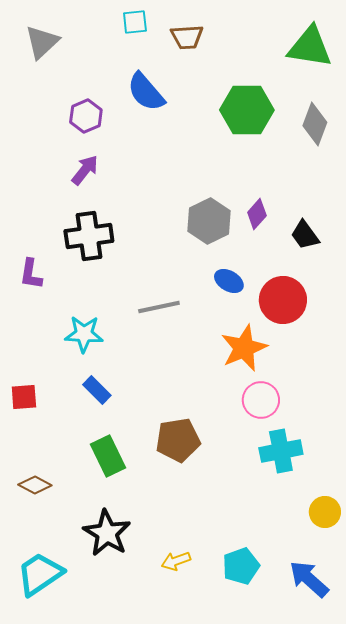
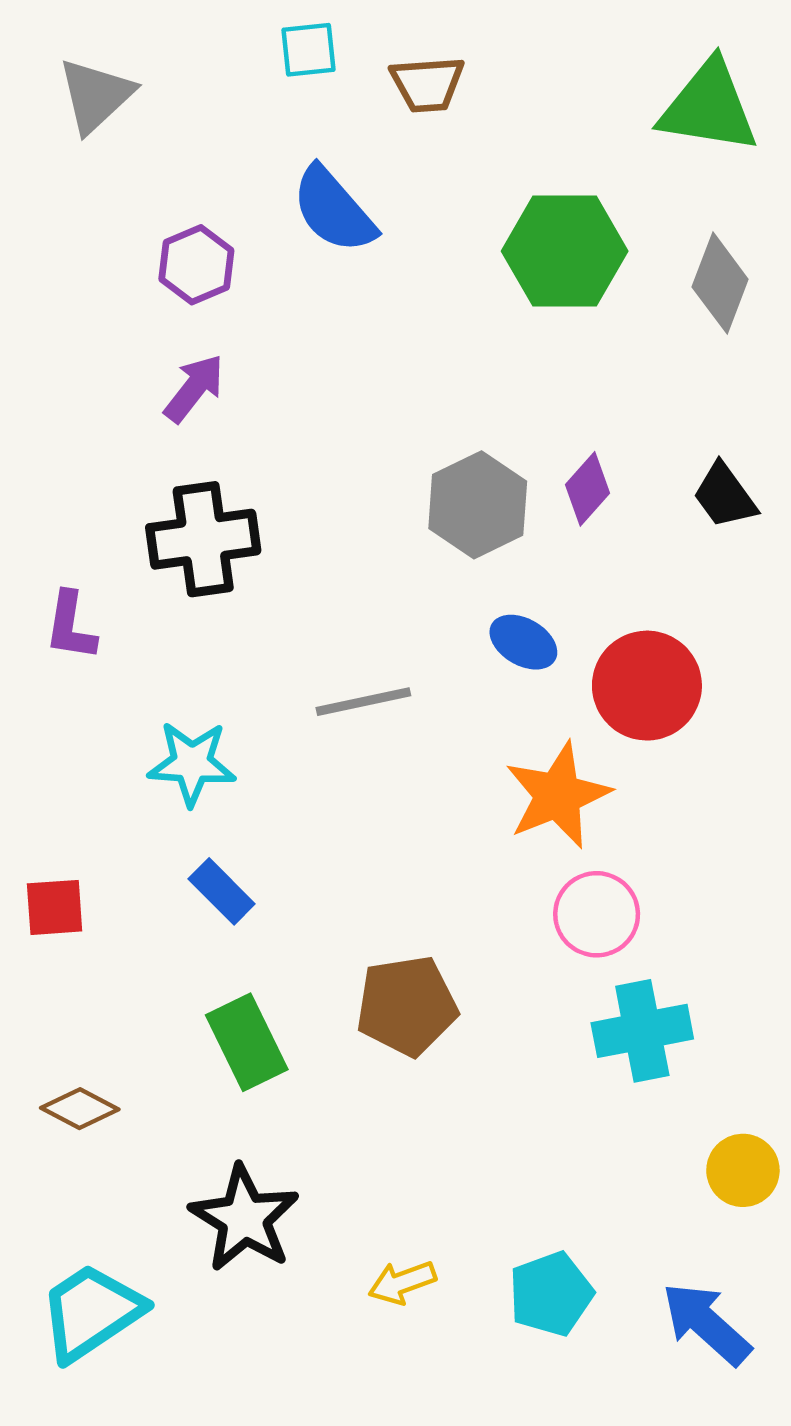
black trapezoid: (305, 235) -> (725, 496), moved

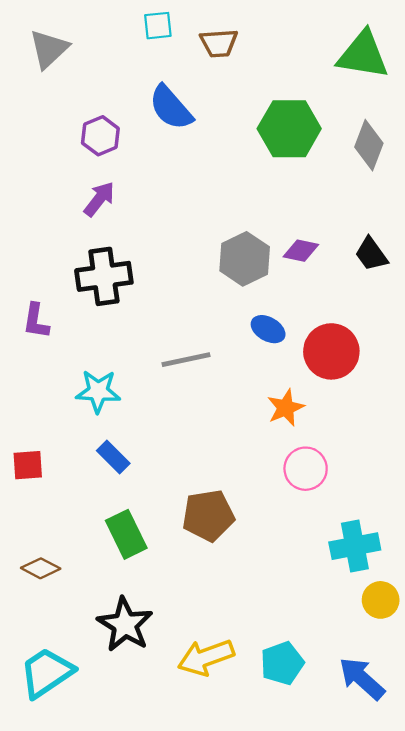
purple diamond: (587, 489) -> (301, 251), turned 60
orange star: (558, 795) -> (286, 408), size x0.7
cyan cross: (642, 1031) -> (355, 546), moved
yellow arrow: (402, 1282) -> (206, 657), size x1.6

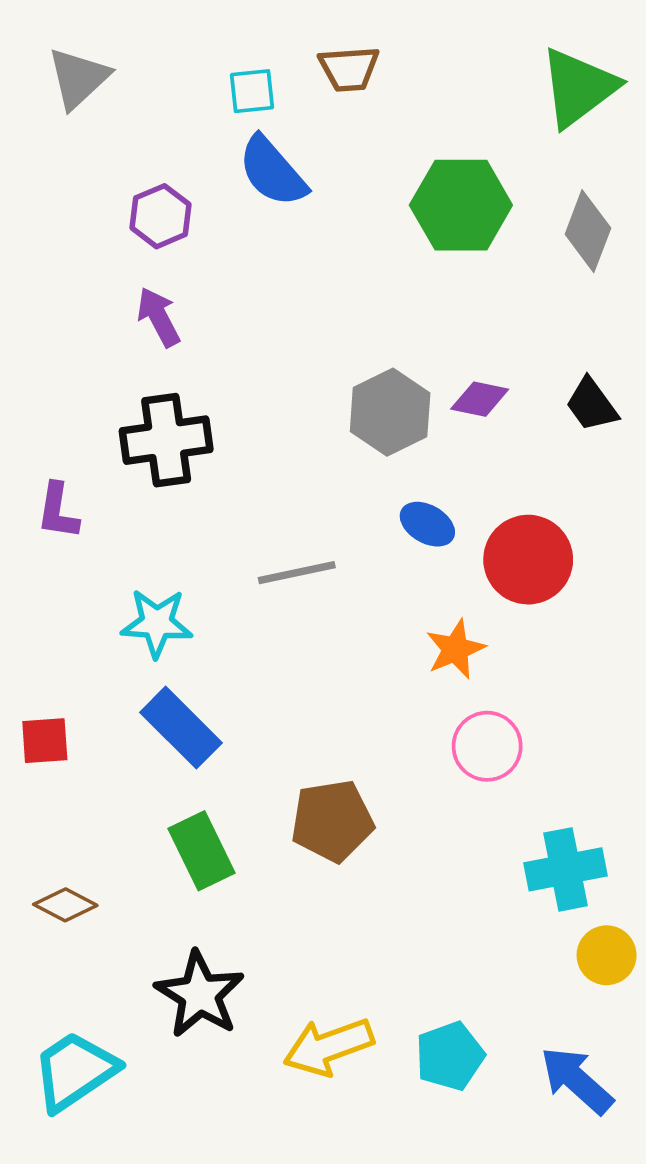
cyan square: (158, 26) -> (252, 91), moved
green triangle: (363, 55) -> (579, 87), turned -46
purple arrow: (99, 199) -> (159, 317), turned -66
blue rectangle: (113, 457) -> (181, 728), size x1.5

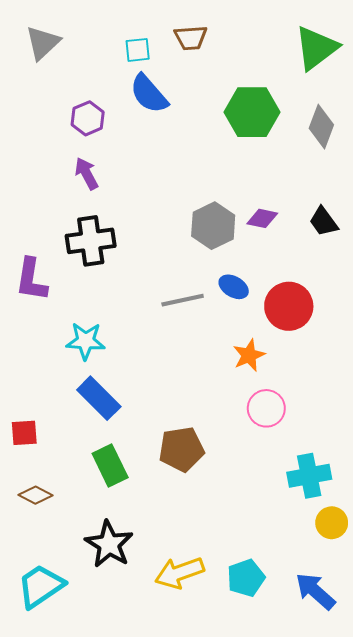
purple L-shape: (58, 511) -> (31, 280), size x1.4
gray line: (297, 573) -> (183, 300), moved
red square: (45, 741) -> (24, 433), moved

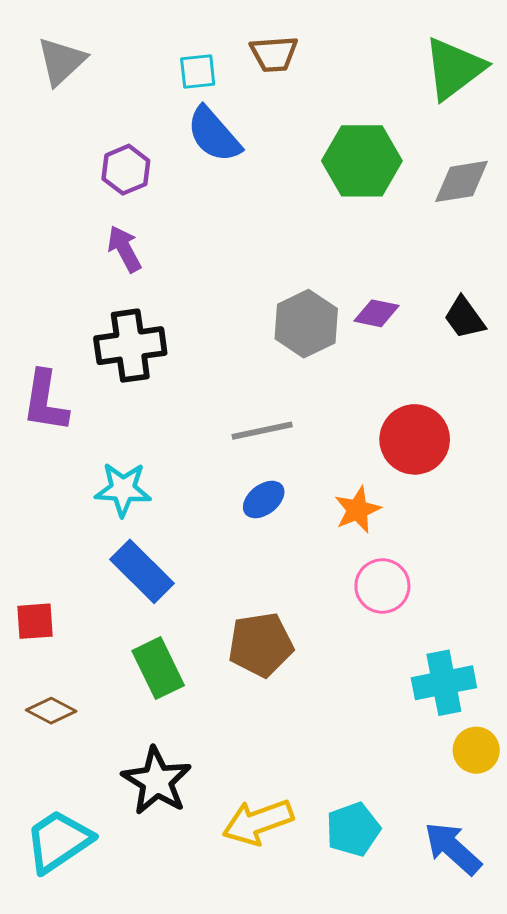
gray diamond: (321, 127) -> (462, 181), turned 60
blue ellipse: (234, 287) -> (264, 500), moved, turned -68

